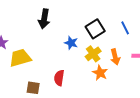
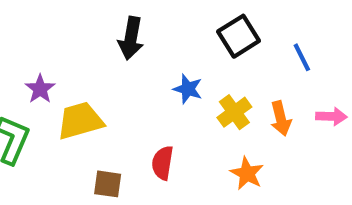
black square: (95, 29) -> (239, 36), moved
orange star: (100, 73) -> (247, 173), moved

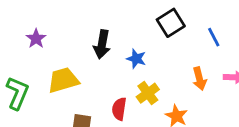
black arrow: (131, 38) -> (102, 44), moved
purple star: (40, 89) -> (36, 39), moved
yellow cross: (234, 112) -> (148, 93), moved

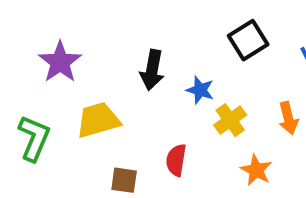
purple star: (36, 39) -> (60, 62), size x1.5
yellow cross: (148, 93) -> (230, 120), moved

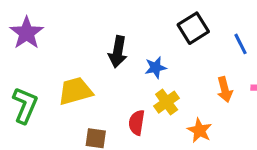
purple star: (60, 62) -> (27, 33), moved
blue star: (200, 90) -> (156, 67), turned -30
yellow cross: (230, 120) -> (167, 102), moved

